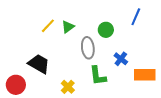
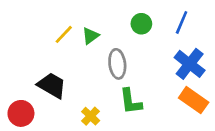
green circle: (106, 30) -> (141, 24), moved
blue cross: (121, 59) -> (190, 64), moved, size x1.6
orange rectangle: (145, 75) -> (194, 100), turned 35

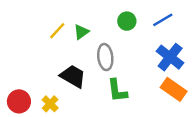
blue line: (182, 22) -> (163, 20), turned 36
black trapezoid: (52, 85) -> (73, 76), moved
yellow cross: (91, 116) -> (50, 104), moved

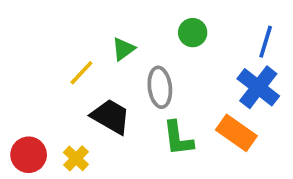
blue line: (163, 20) -> (266, 42), moved, turned -42
yellow line: (57, 31) -> (81, 73), moved
orange rectangle: (174, 89) -> (236, 133), moved

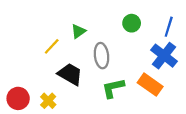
green circle: (193, 33) -> (132, 23), moved
green L-shape: (178, 138) -> (113, 88), turned 85

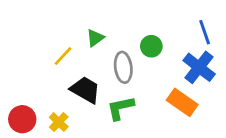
green circle: (132, 23) -> (151, 46), moved
blue line: (169, 27) -> (205, 32), turned -36
green L-shape: (113, 88) -> (120, 108), moved

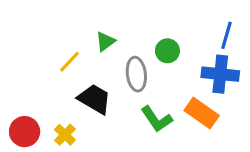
blue line: (205, 32) -> (226, 35), turned 35
blue cross: (199, 67) -> (220, 74), turned -32
green L-shape: (120, 108) -> (157, 119), moved, turned -112

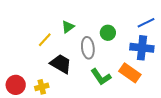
blue line: (226, 35) -> (146, 23), turned 48
yellow cross: (65, 135) -> (42, 87), turned 32

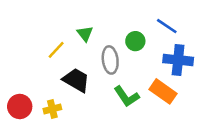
blue line: (146, 23) -> (167, 26), moved, turned 60
green triangle: (68, 27) -> (85, 34), turned -32

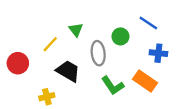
blue cross: (178, 60) -> (158, 53), size x0.7
red circle: (20, 106) -> (18, 63), moved

